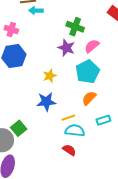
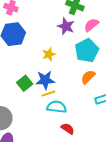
yellow line: (68, 118) -> (48, 94), moved
green square: (19, 128) -> (25, 83), moved
cyan semicircle: (75, 131) -> (57, 107), moved

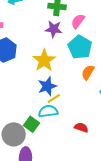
yellow star: (49, 54) -> (44, 60), size x1.6
green square: (25, 83) -> (32, 124), moved
cyan semicircle: (57, 107) -> (48, 111), moved

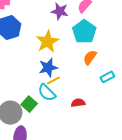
cyan semicircle: (48, 111) -> (47, 93), turned -132
red semicircle: (81, 128) -> (78, 103), moved, turned -32

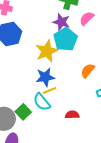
cyan pentagon: (84, 32) -> (65, 39), moved

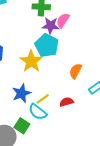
purple star: (61, 22) -> (51, 26), moved
blue star: (45, 77) -> (21, 93), moved
red semicircle: (72, 115) -> (66, 102), moved

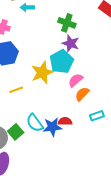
pink semicircle: (63, 20) -> (76, 80), moved
blue star: (21, 93) -> (52, 127), moved
yellow line: (43, 99) -> (16, 90), moved

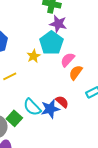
yellow star: (42, 72) -> (34, 56), size x0.6
red semicircle: (65, 121) -> (62, 102), turned 48

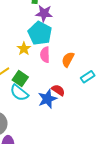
pink semicircle: (68, 60) -> (45, 55), moved, turned -35
cyan semicircle: (32, 107) -> (19, 93), moved
green square: (14, 118) -> (20, 79), moved

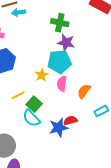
cyan pentagon: (40, 33) -> (59, 62), turned 30
red semicircle: (58, 90) -> (70, 120), turned -56

